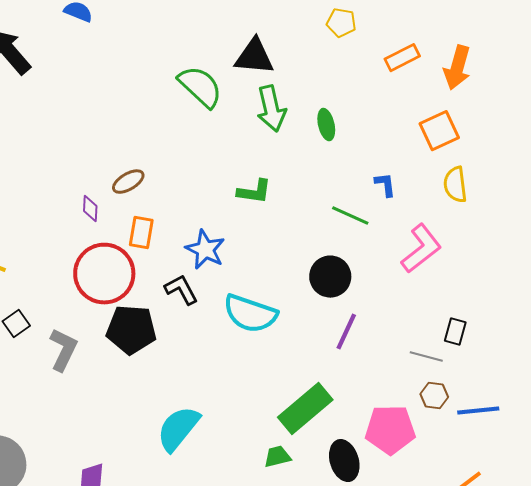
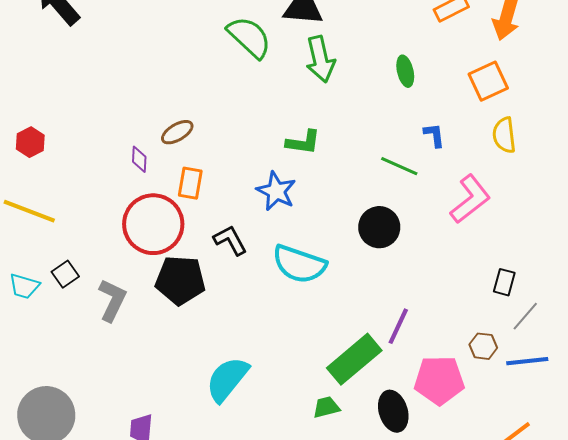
green ellipse: (326, 125) -> (405, 71), moved
blue star: (205, 250) -> (276, 191), moved
purple line: (346, 332) -> (398, 326), moved
gray line: (426, 357) -> (525, 316), moved, turned -64

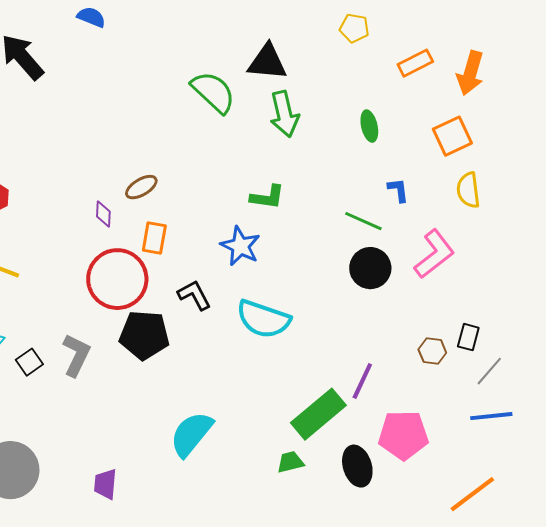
black circle: (379, 227) -> (370, 268), moved
black square: (65, 274) -> (29, 362), moved
brown hexagon: (483, 346) -> (432, 351), moved

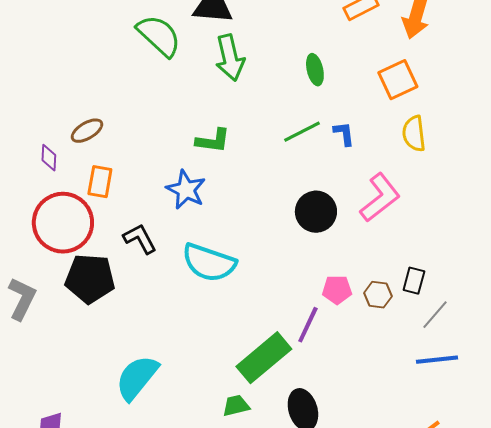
green line: (363, 221) -> (302, 132), moved, turned -51
pink pentagon: (403, 435) -> (337, 290), moved, size x0.6

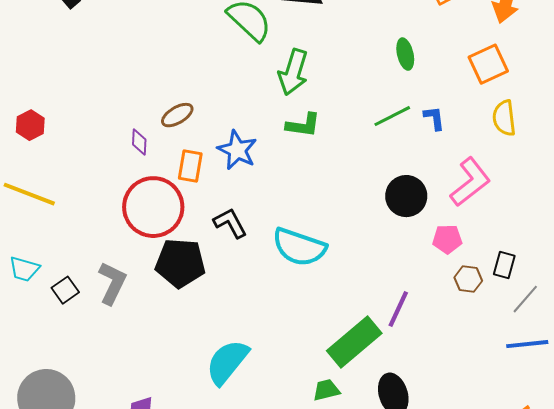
green arrow: (230, 58) -> (293, 72), moved, turned 30
blue star: (186, 190) -> (237, 150), moved
pink pentagon: (337, 290) -> (447, 239), moved

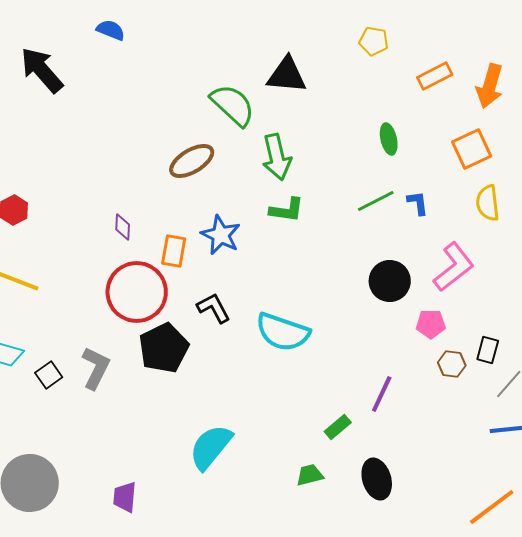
green arrow: (293, 72) -> (277, 157), turned -30
brown ellipse: (177, 115) -> (192, 161), moved, size x1.4
black pentagon: (180, 263) -> (164, 348), turned -30
green rectangle: (354, 342) -> (338, 427), size x0.5

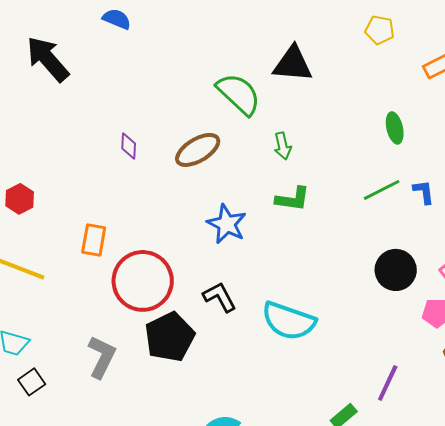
green arrow: (277, 157) -> (283, 146), size x0.6
purple diamond: (123, 227) -> (129, 146), moved
orange rectangle: (174, 251) -> (94, 240), moved
black square: (49, 375) -> (32, 382), moved

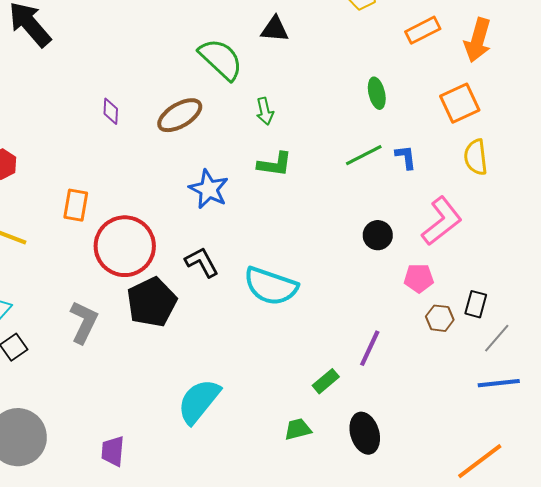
black triangle: (293, 64) -> (275, 29), size x0.7
black circle: (396, 270) -> (378, 235), size x0.7

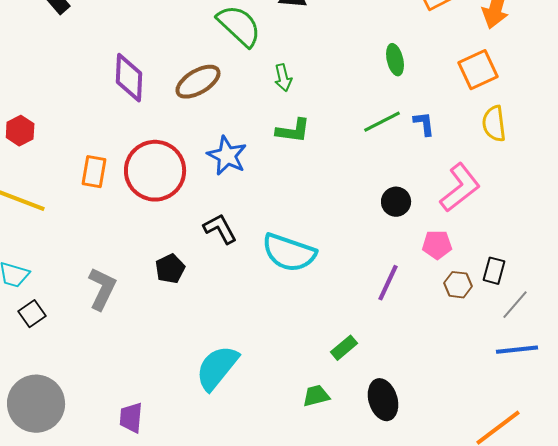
purple diamond: (111, 111) -> (129, 78), size x1.8
red circle: (125, 246) -> (155, 171), moved
black pentagon: (152, 302) -> (170, 269), size x0.6
purple line: (370, 348) -> (388, 283), moved

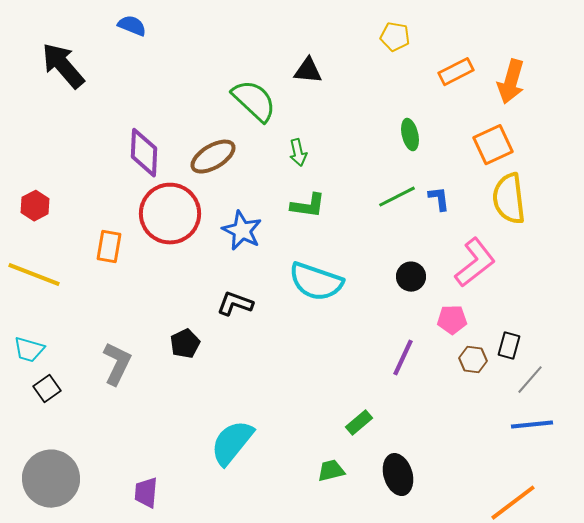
yellow semicircle: (494, 124) -> (509, 199), size x1.4
red circle: (155, 171) -> (170, 214), moved
black L-shape: (220, 229) -> (235, 304), turned -42
cyan semicircle: (289, 253) -> (316, 282), moved

